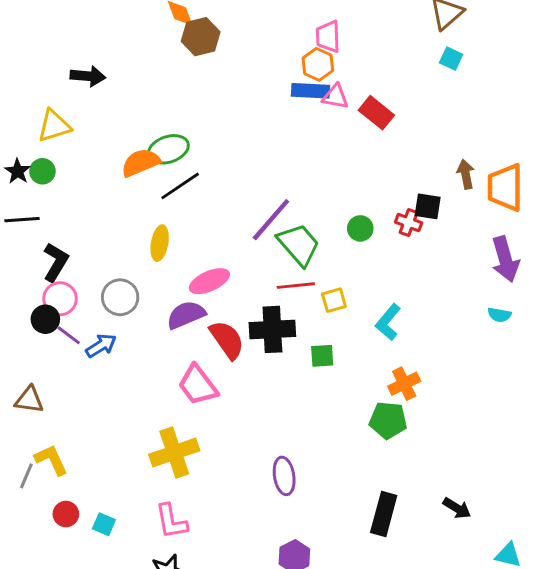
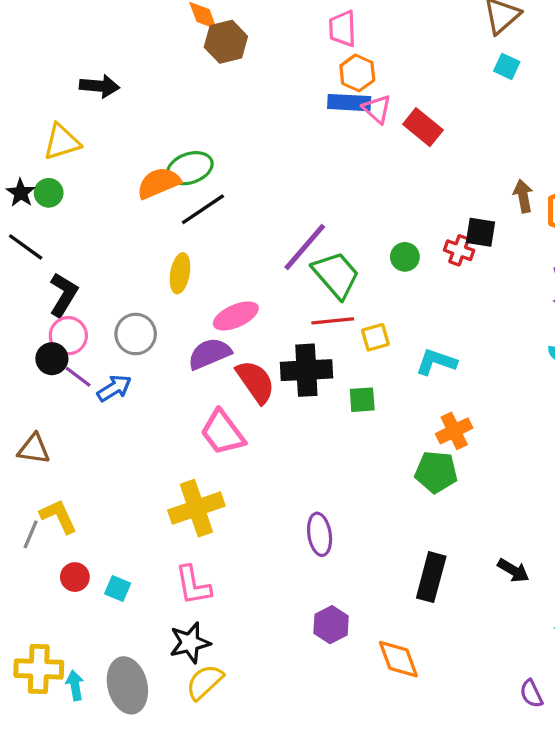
pink trapezoid: (328, 37) -> (343, 29), moved
pink triangle: (335, 97) -> (377, 109), turned 32
black line: (22, 220) -> (26, 247), turned 40
cyan L-shape: (388, 322) -> (436, 362), turned 69

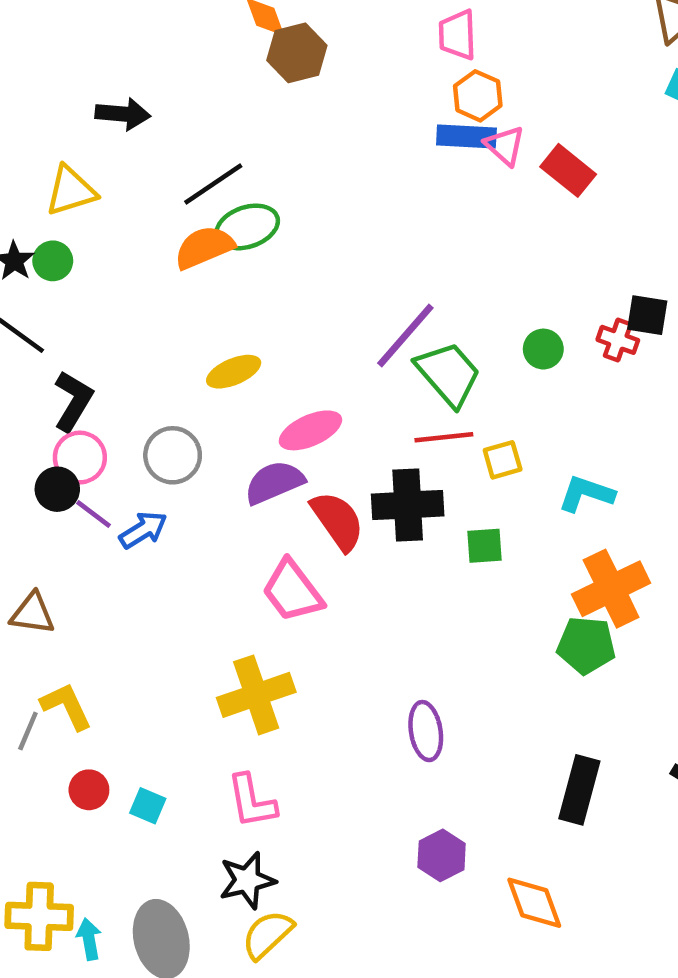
black line: (203, 209) -> (213, 184), moved
yellow ellipse: (180, 273) -> (234, 372), turned 57
orange cross: (454, 431) -> (611, 589), size x1.5

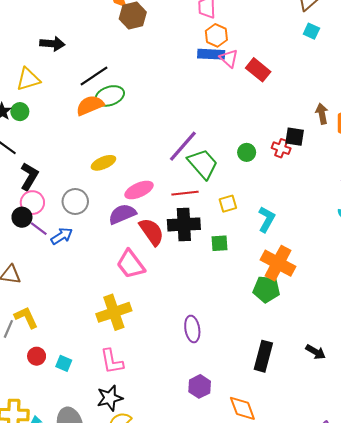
red line: (444, 437) -> (185, 193), moved
cyan L-shape: (586, 494) -> (266, 219), turned 100
orange cross: (611, 589) -> (278, 263), turned -36

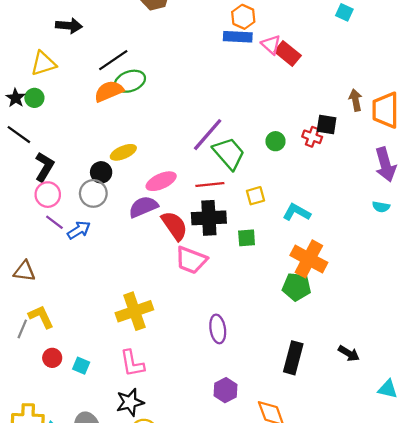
pink triangle: (229, 58) -> (271, 45), moved
black circle: (22, 217) -> (101, 172), moved
cyan L-shape: (266, 219) -> (297, 212), turned -90
pink trapezoid: (131, 264) -> (191, 260), moved, turned -32

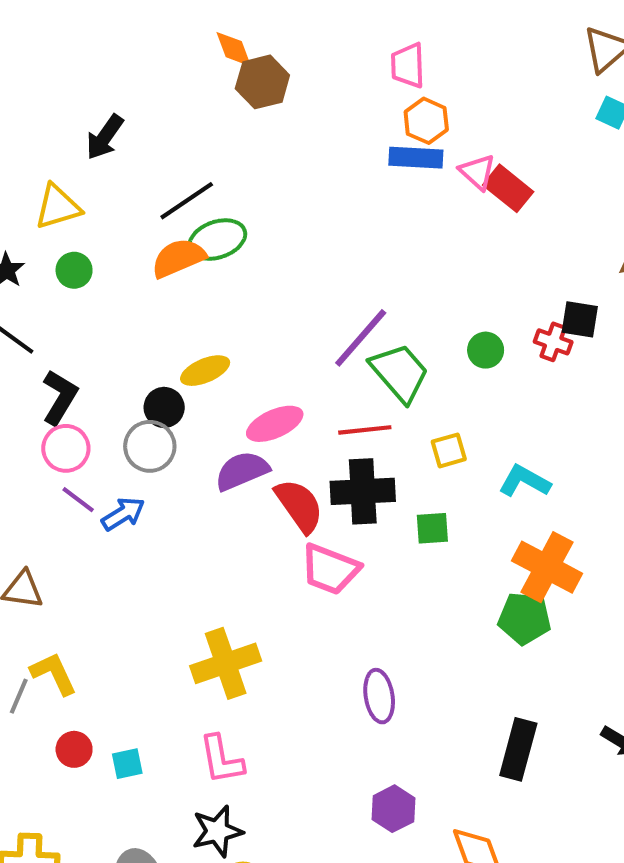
black arrow: (69, 26) -> (105, 137), turned 120
green circle: (34, 98) -> (74, 270), moved
cyan square: (81, 366) -> (127, 764), turned -35

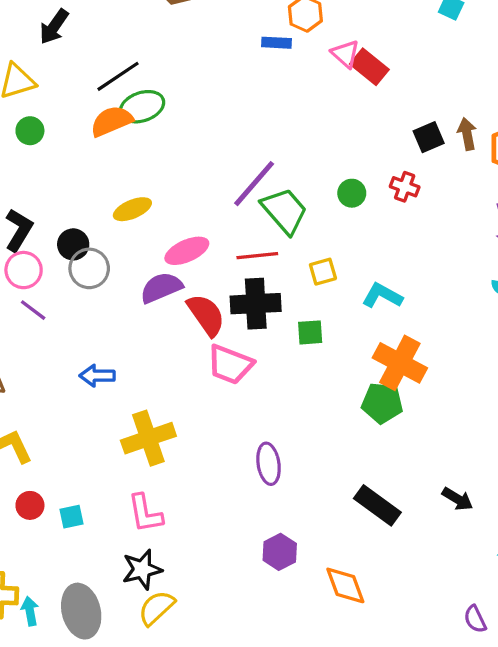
blue rectangle: (416, 158) -> (277, 43), moved, size x0.7
black square: (580, 319) -> (429, 137), moved, turned -32
black circle: (164, 407) -> (73, 244), moved
blue arrow: (123, 514) -> (97, 376), moved, turned -148
black rectangle: (518, 749) -> (377, 505), turned -69

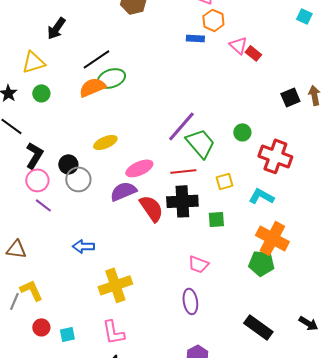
red rectangle: (369, 67) -> (253, 53), size x0.7
red cross: (405, 187) -> (275, 156), moved, size x1.8
pink trapezoid: (230, 364) -> (198, 264), moved, size x0.7

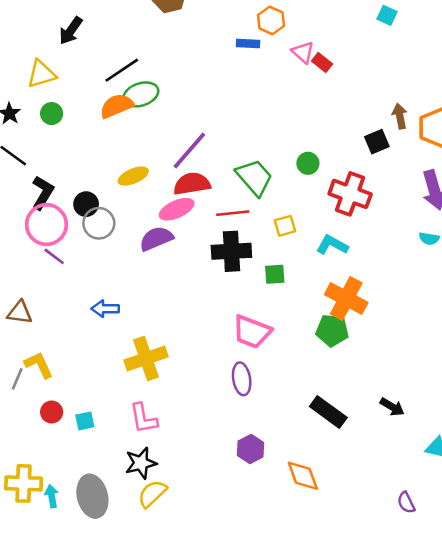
black square: (290, 97) -> (377, 142), moved
purple line: (181, 126) -> (189, 151), moved
pink circle: (37, 180) -> (46, 225), size x1.4
red semicircle: (151, 208) -> (192, 184), moved, turned -64
pink trapezoid: (198, 264) -> (252, 332), size x1.5

